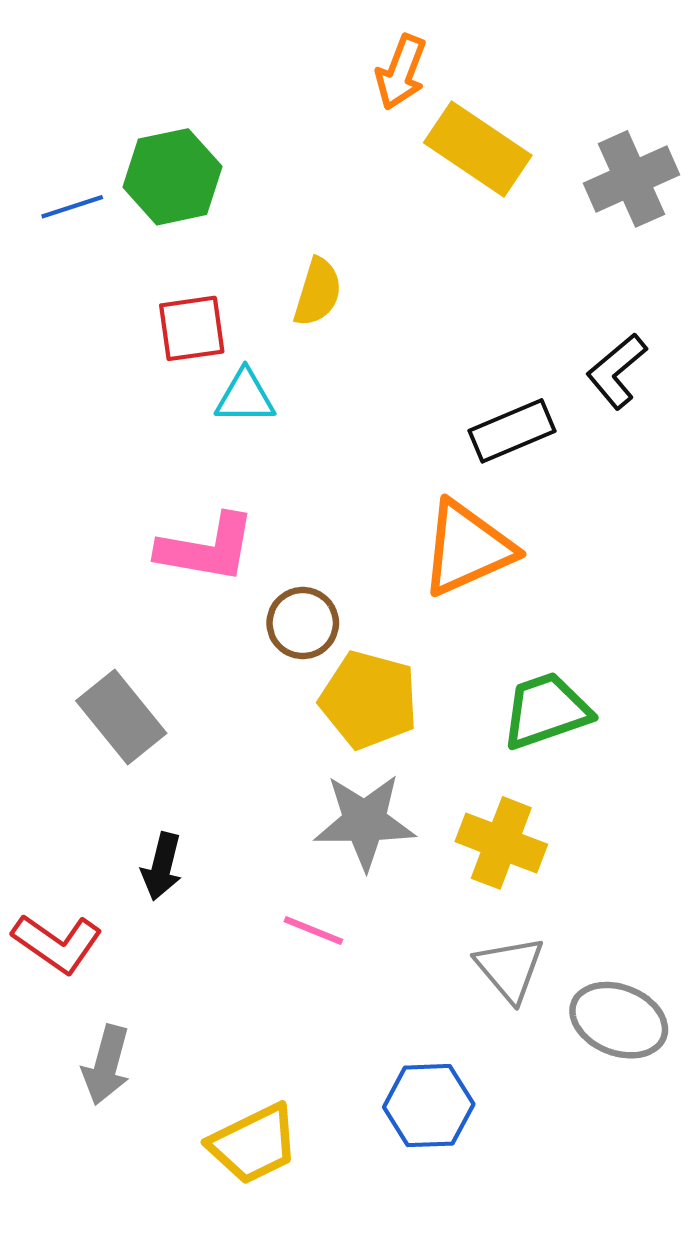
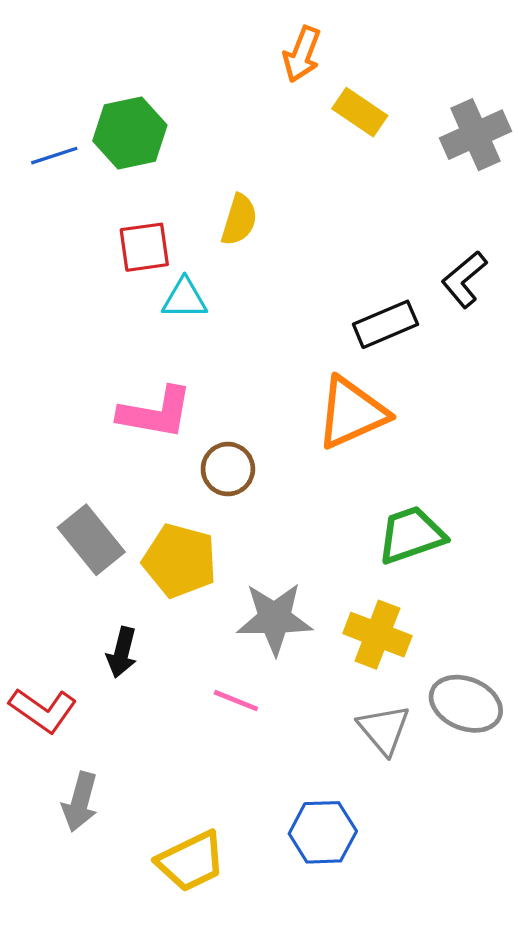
yellow rectangle: (478, 149) -> (360, 112), size x0.7
yellow pentagon: (369, 700) -> (180, 561), moved
gray ellipse: (619, 1020) -> (466, 704), moved

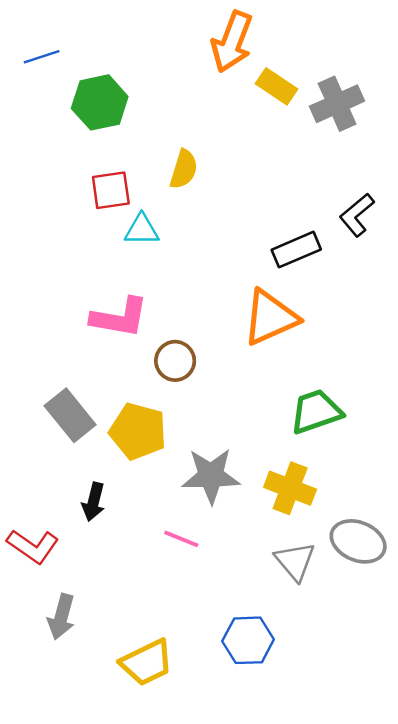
orange arrow: (302, 54) -> (232, 42), size x1.4
gray cross: (476, 135) -> (337, 104), moved
blue line: (54, 156) -> (42, 57), moved

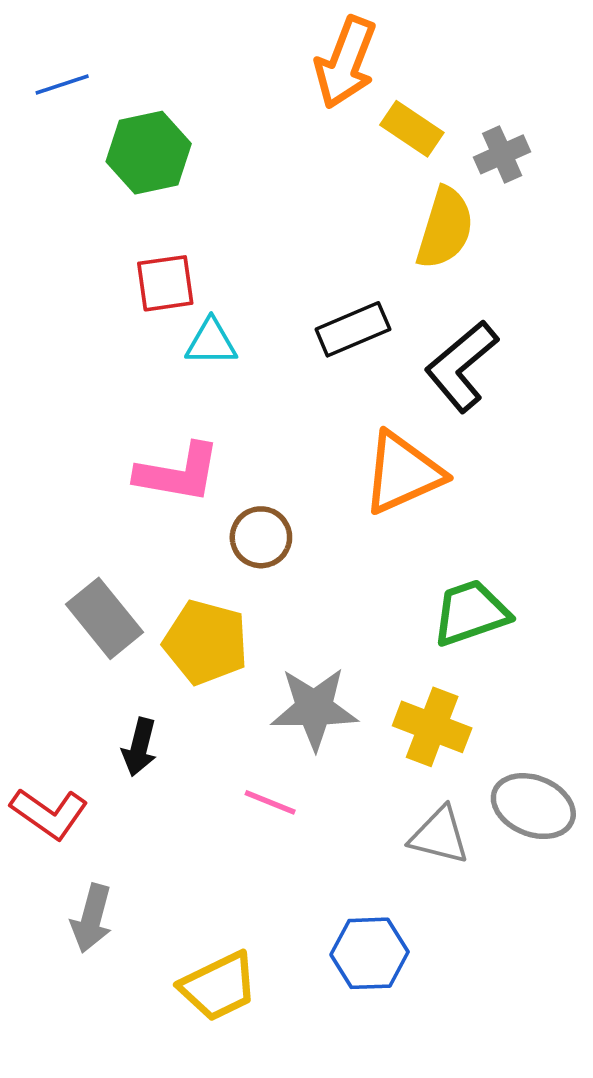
gray cross: (337, 104) -> (502, 154), size x0.7
yellow semicircle: (184, 169) -> (445, 228), moved, size x1.4
black L-shape: (357, 215) -> (462, 366), moved, size x1.4
black rectangle: (296, 250) -> (353, 329), moved
gray triangle: (295, 561) -> (439, 835), turned -36

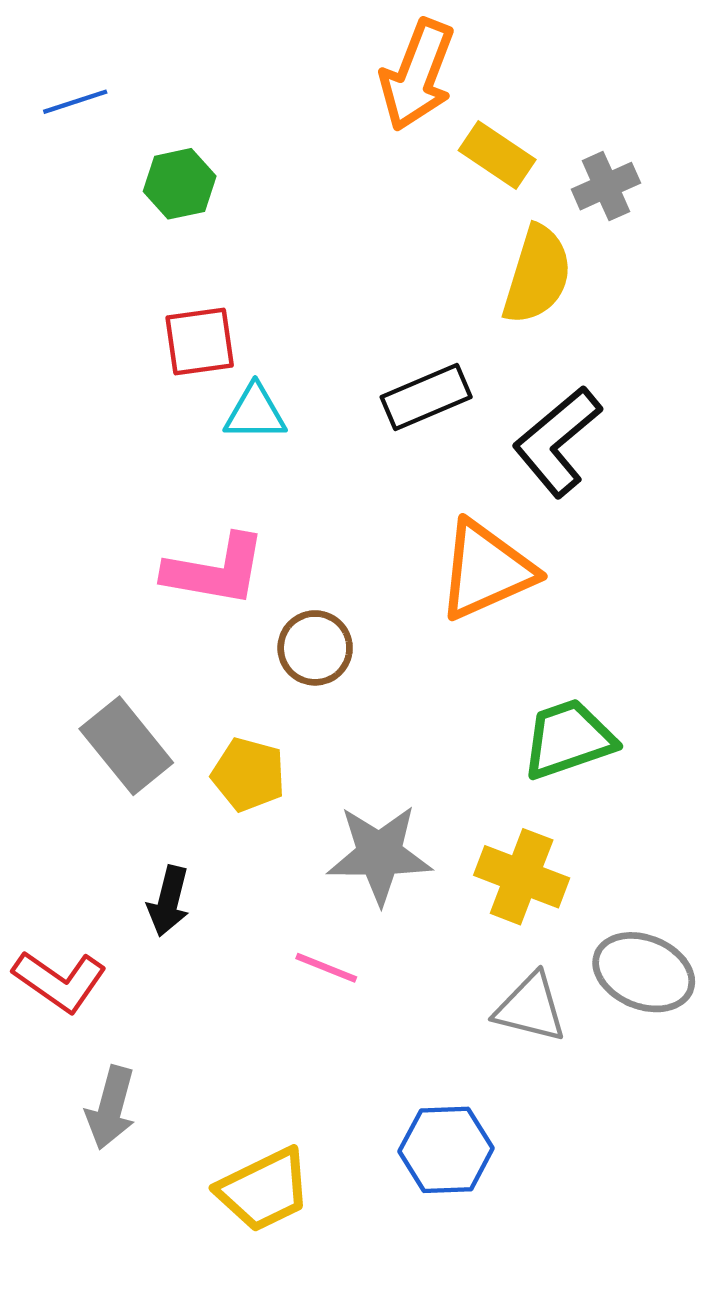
green hexagon: (149, 153) -> (180, 184), size x0.7
yellow pentagon: (206, 642) -> (248, 775), size x0.7

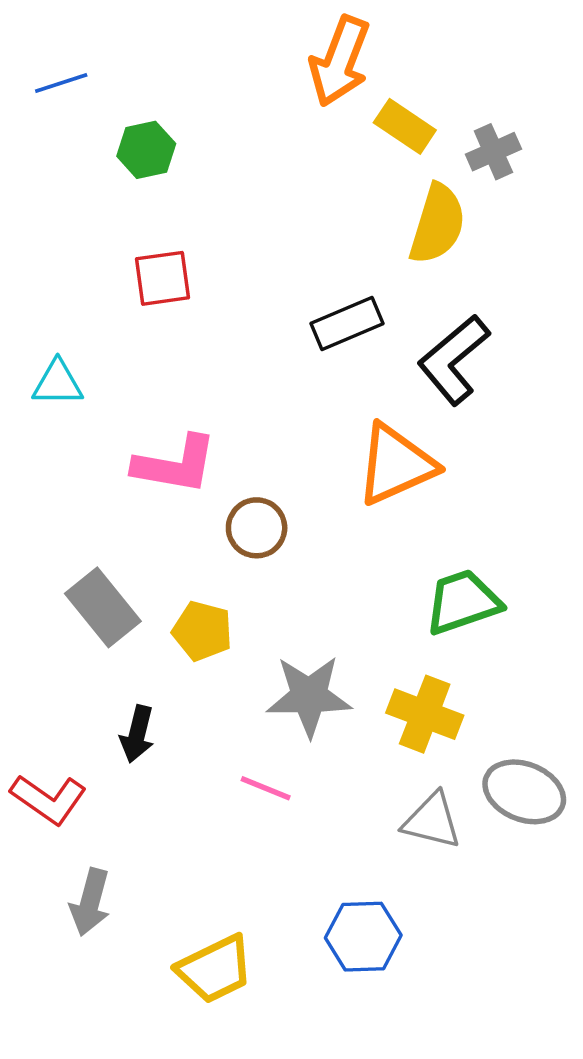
cyan triangle: (255, 413) -> (58, 383), moved

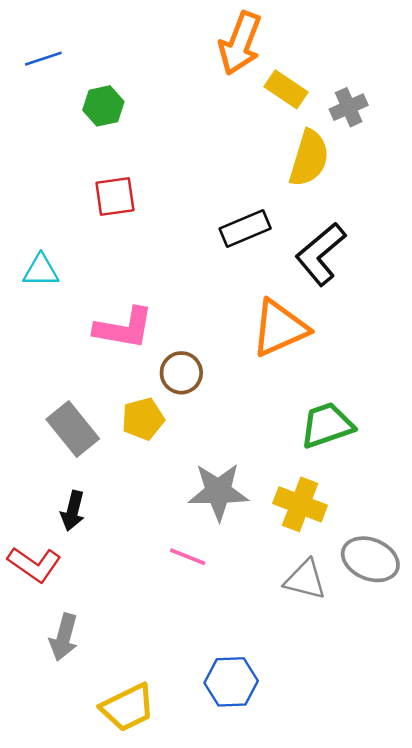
yellow pentagon: (202, 631) -> (143, 419), moved, turned -30
black arrow: (137, 734) -> (73, 511), moved
blue hexagon: (363, 937) -> (231, 682), moved
yellow trapezoid: (215, 969) -> (128, 707), moved

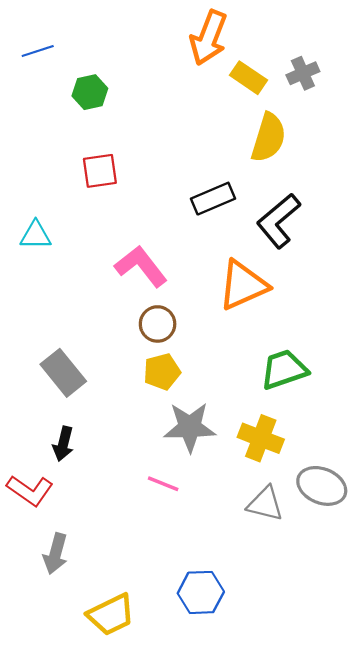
gray cross: (349, 107) -> (303, 73), moved
pink L-shape: (124, 328) -> (141, 266), moved, turned -138
yellow pentagon: (143, 419) -> (162, 372), moved

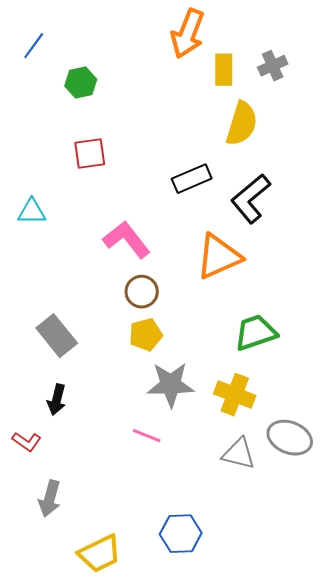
blue line: (38, 51) -> (34, 46), turned -36
yellow rectangle: (249, 78) -> (224, 70), turned 56
red L-shape: (30, 490) -> (27, 442), size x0.7

